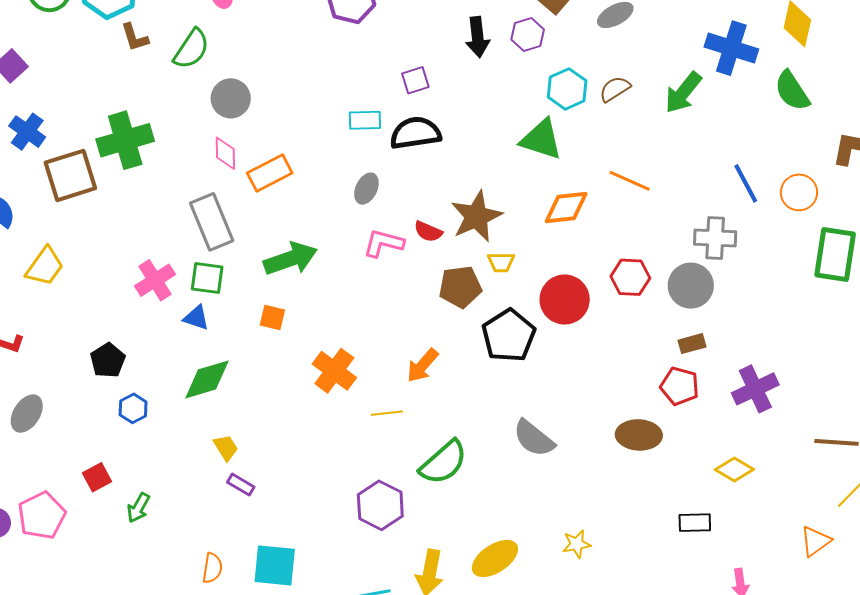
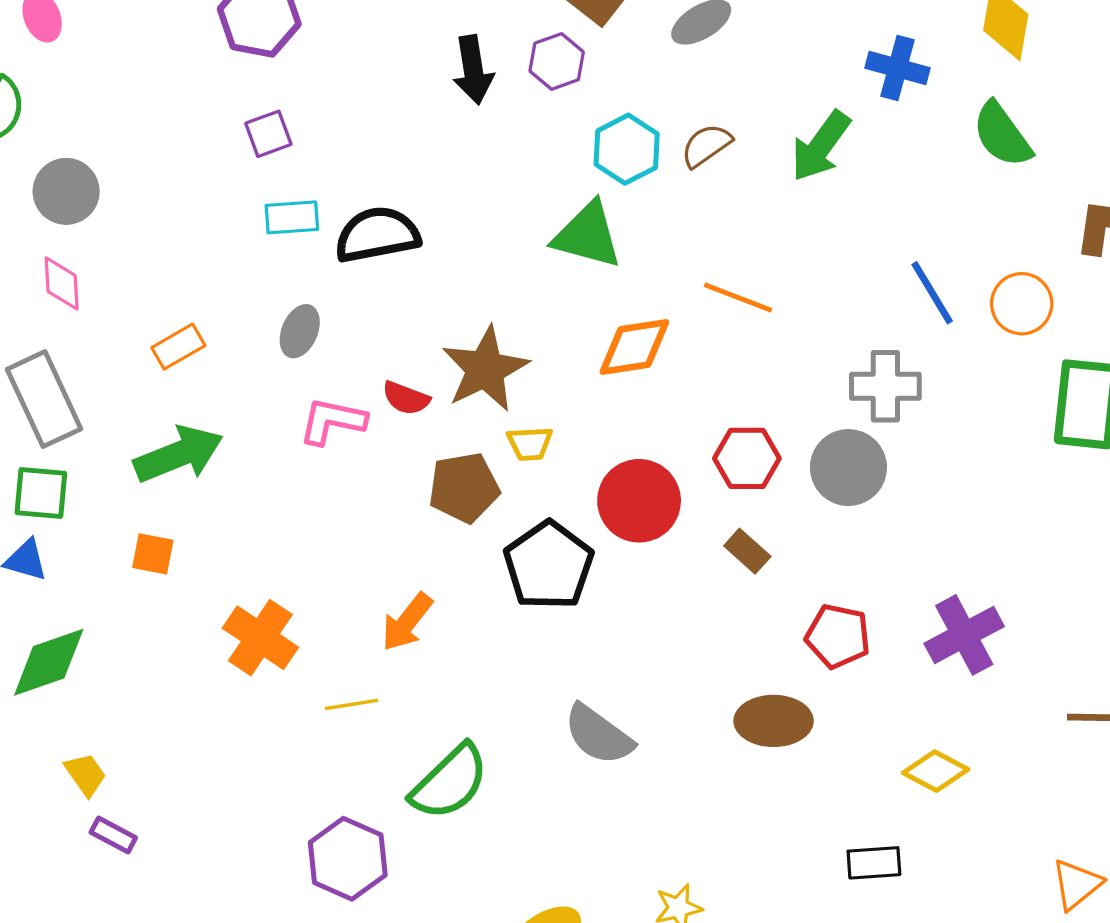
blue cross: (731, 48) -> (897, 68), size x0.7
purple square: (415, 80) -> (268, 134), moved
orange rectangle: (270, 173) -> (178, 347), moved, size x0.7
brown rectangle: (692, 344) -> (747, 551), moved, turned 60

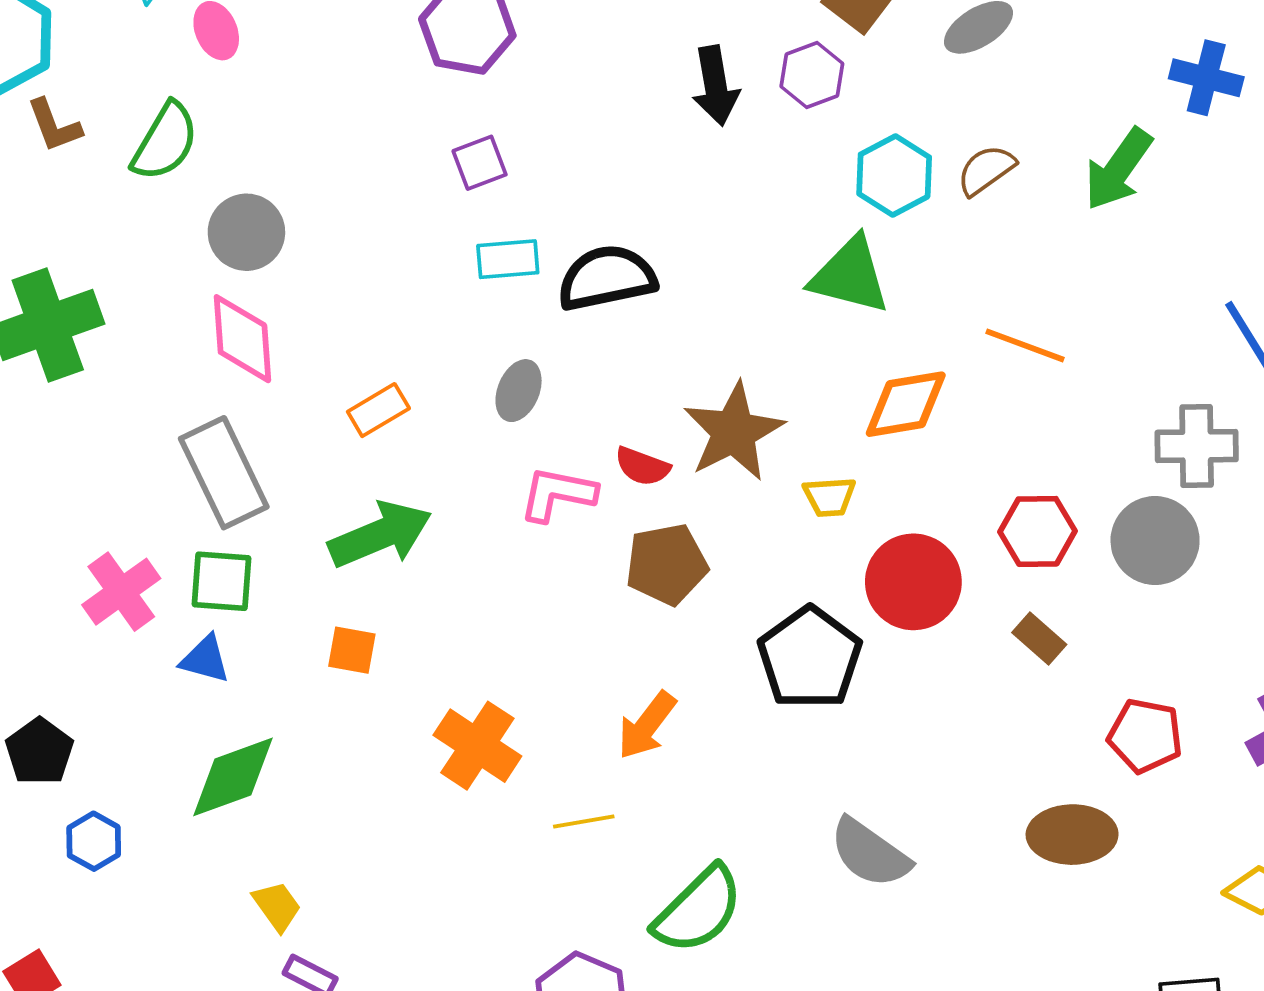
pink diamond: (62, 283) -> (242, 339), size x1.4
yellow trapezoid: (530, 444) -> (829, 497), moved
brown pentagon: (464, 488) -> (667, 564), moved

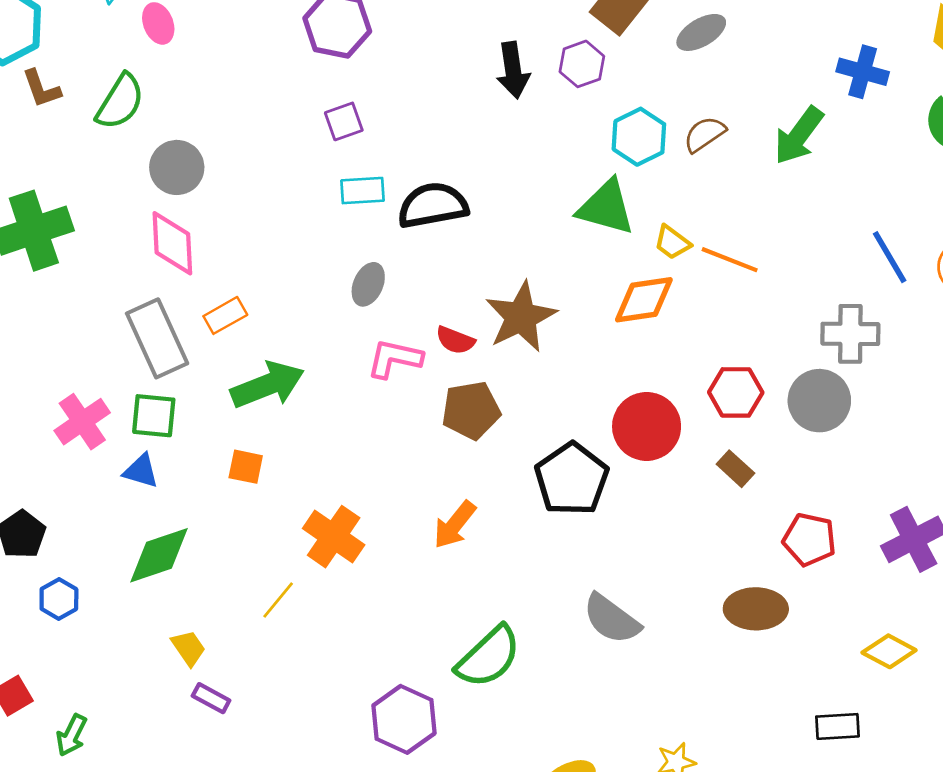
orange rectangle: (378, 410) -> (225, 315), moved
yellow trapezoid: (829, 497) -> (672, 242), moved, turned 39
yellow line: (584, 821) -> (278, 600), moved, turned -42

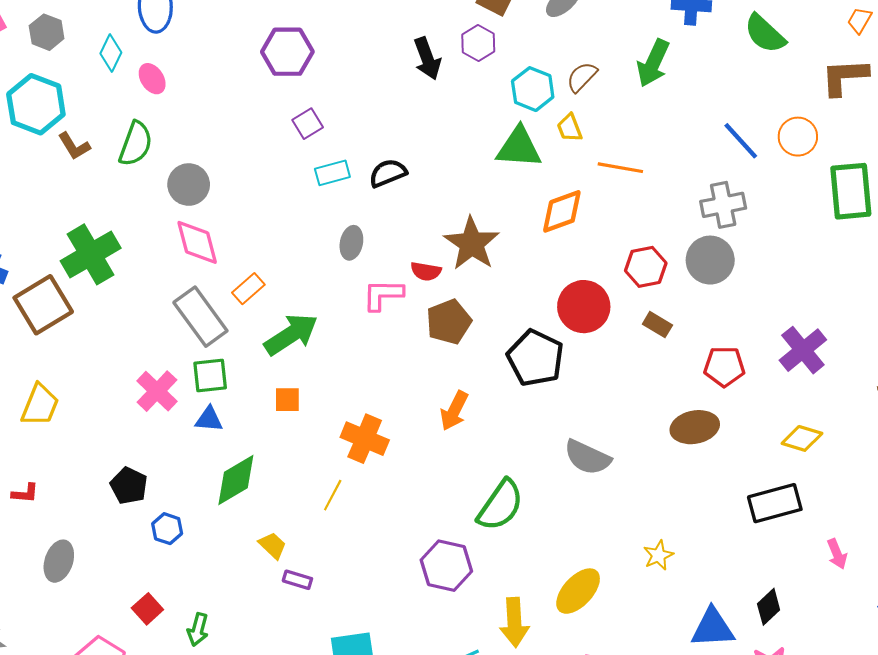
black semicircle: (433, 205) -> (388, 173), size x0.7
yellow trapezoid: (672, 242) -> (570, 128), moved, turned 44
black rectangle: (838, 726) -> (775, 503), size x1.5

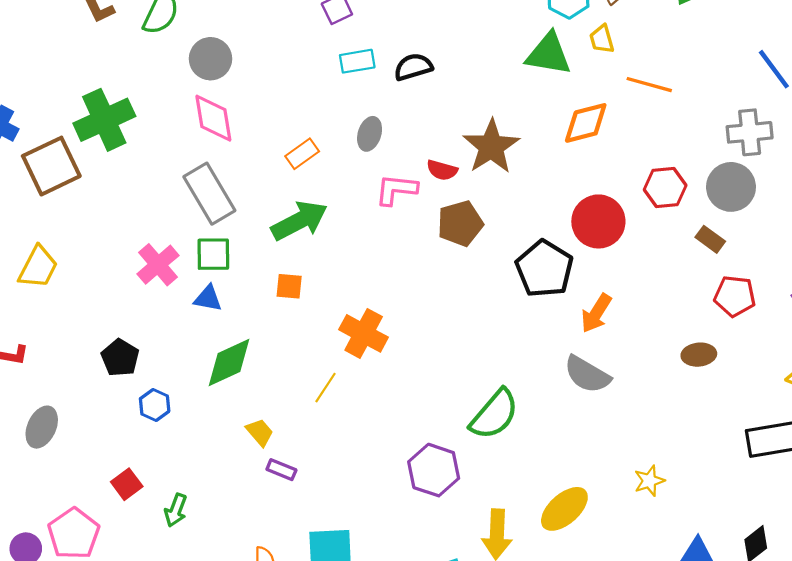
orange rectangle: (248, 289) -> (302, 154), moved
brown rectangle: (657, 325) -> (710, 239), moved
orange arrow: (454, 411) -> (596, 313), moved
brown ellipse: (695, 427) -> (699, 355), size x0.7

